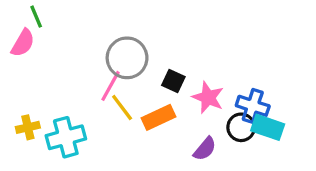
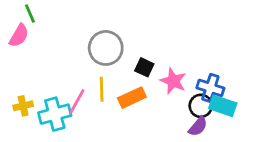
pink line: (111, 86) -> (77, 102), moved
yellow line: (122, 107) -> (102, 89), turned 35
purple semicircle: (205, 149) -> (198, 126), moved

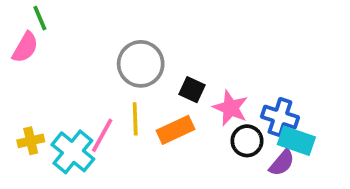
black circle: (201, 106) -> (247, 141), moved
cyan cross: (55, 114) -> (73, 152), turned -36
purple semicircle: (198, 126) -> (282, 163), moved

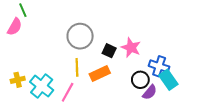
pink star: (230, 108) -> (131, 48), moved
pink line: (102, 135) -> (68, 92), moved
cyan rectangle: (296, 141) -> (168, 80), turned 36
purple semicircle: (282, 163) -> (150, 92), moved

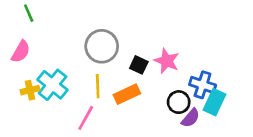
pink semicircle: (15, 27) -> (21, 52), moved
yellow cross: (18, 80) -> (30, 90), moved
cyan rectangle: (168, 80) -> (214, 102), turned 60
cyan cross: (42, 86) -> (53, 85), moved

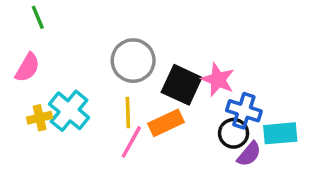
black square: (139, 65) -> (182, 85), size x1.6
blue cross: (203, 85) -> (244, 111), moved
cyan rectangle: (214, 102) -> (280, 133), turned 60
pink line: (86, 118) -> (131, 142), moved

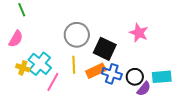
pink star: (218, 80) -> (139, 33), moved
blue cross: (244, 111) -> (112, 74), moved
yellow cross: (40, 118) -> (23, 68), turned 32
pink line: (131, 142) -> (53, 82), moved

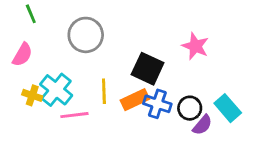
gray circle: (77, 35) -> (86, 35), moved
cyan rectangle: (162, 77) -> (228, 108), turned 54
pink line: (53, 82) -> (74, 115), turned 54

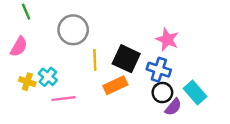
cyan cross: (56, 90) -> (48, 77), size x0.7
yellow line: (104, 91) -> (95, 60), moved
blue cross: (157, 104) -> (159, 70), moved

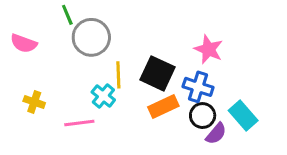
green line: (26, 12) -> (67, 15), moved
pink semicircle: (19, 47) -> (24, 43), moved, turned 80
cyan cross: (48, 77) -> (103, 96), moved
orange rectangle: (115, 85) -> (163, 106), moved

